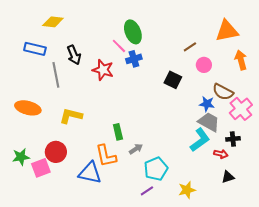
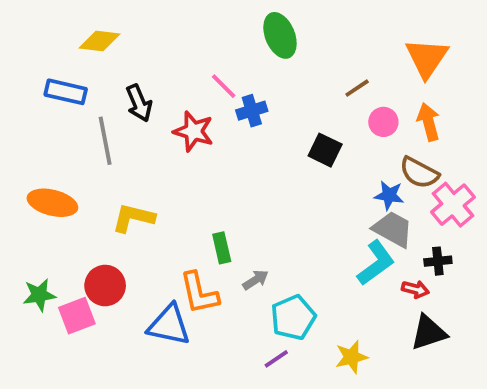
orange triangle: (227, 31) -> (427, 58), turned -45
green ellipse: (133, 32) -> (280, 35), moved
orange arrow: (241, 60) -> (429, 122), moved
black triangle: (228, 177) -> (429, 333), size x1.5

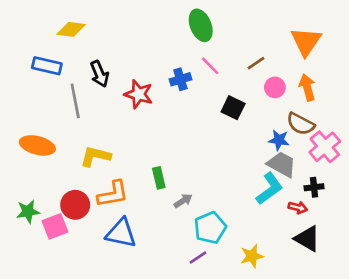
pink line: (224, 86) -> (210, 66), moved
orange L-shape: (199, 293) -> (113, 194), moved, turned -88
black triangle: (429, 333) -> (307, 239), turned 48

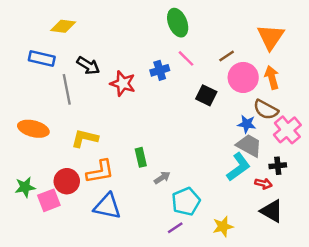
black arrow: (99, 74) -> (88, 66), turned -35
pink circle: (275, 87) -> (243, 77), size x1.6

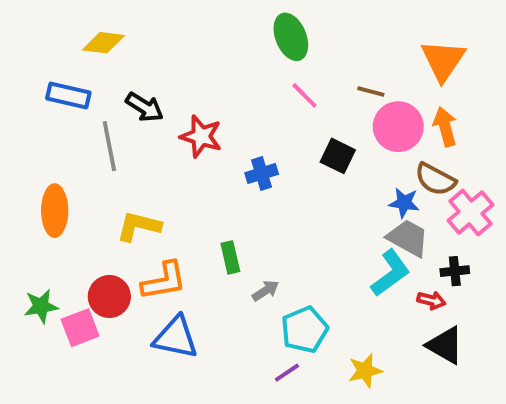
brown line: (227, 56) -> (371, 92), turned 49
blue cross: (160, 70) -> (262, 173), moved
orange ellipse: (33, 129) -> (55, 211), turned 76

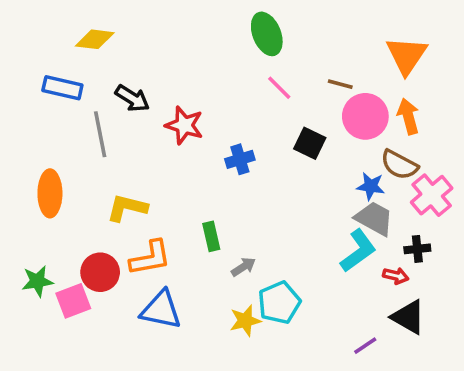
yellow star: (365, 371) -> (245, 321), moved
purple line: (287, 373) -> (365, 346), moved

